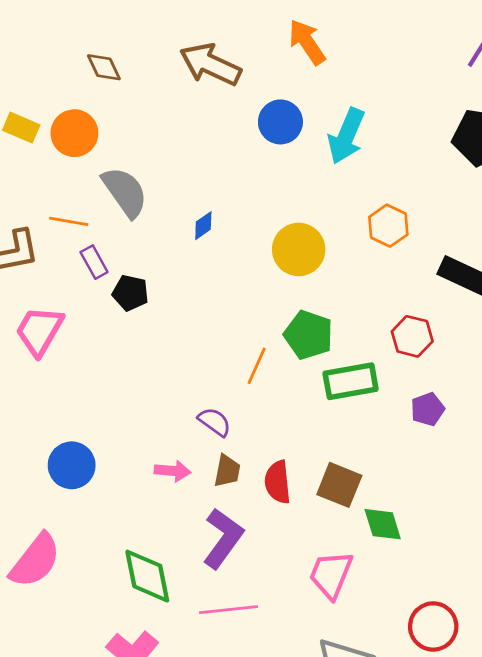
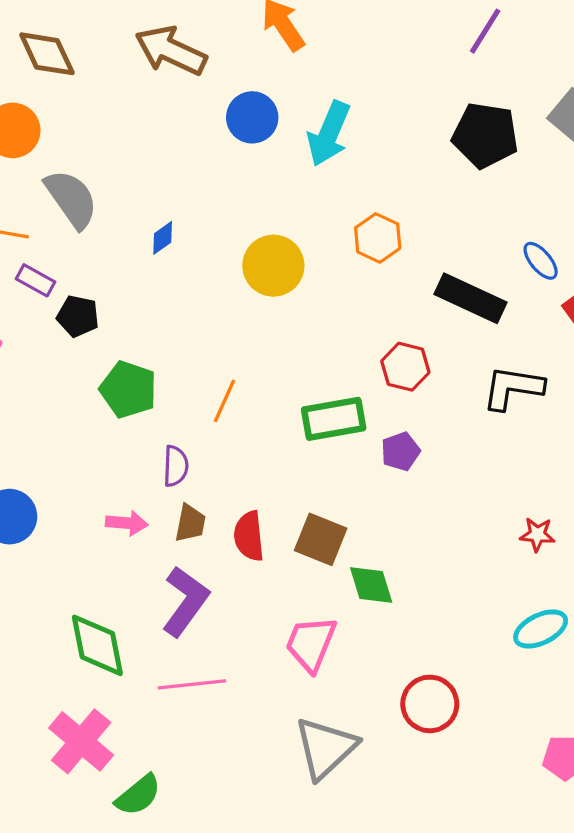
brown diamond: (104, 67) -> (47, 54), size x1.4
purple rectangle: (94, 262) -> (36, 280), turned -32
green pentagon: (308, 335) -> (128, 389), moved
purple pentagon: (428, 409) -> (400, 451), moved
purple semicircle: (215, 422) -> (176, 466), turned 56

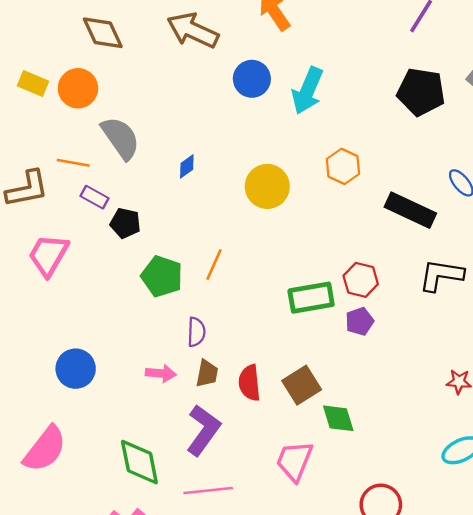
red hexagon: (405, 367) -> (361, 280), moved
orange line: (225, 401) -> (214, 265), moved
brown square: (321, 539) -> (302, 385), turned 36

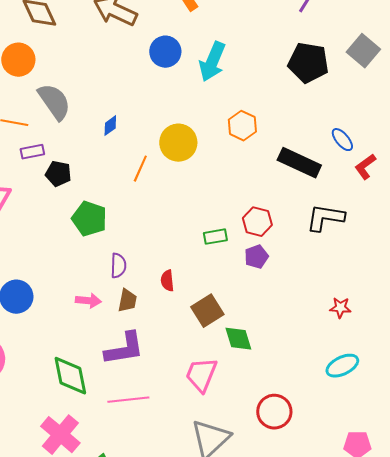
purple rectangle: (95, 197) -> (32, 152), turned -40
orange line: (214, 265) -> (140, 169), moved
green rectangle: (311, 298) -> (215, 237), size x0.6
red semicircle: (250, 383) -> (167, 281), moved, size x0.7
purple L-shape: (203, 430) -> (124, 349), turned 45

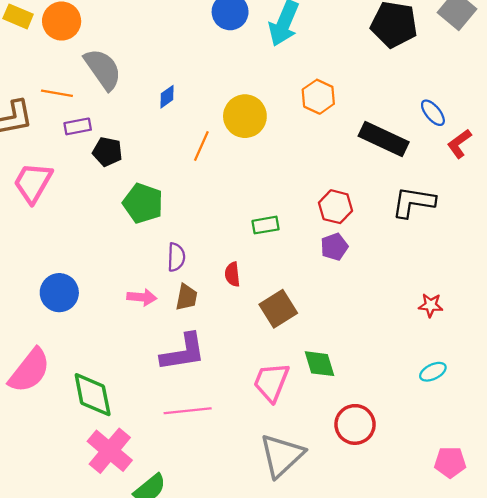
green rectangle: (215, 237) -> (266, 225), moved
green diamond: (238, 339) -> (319, 364), moved
cyan ellipse: (342, 366) -> (433, 372), size x0.7
green diamond: (70, 376) -> (93, 395), moved

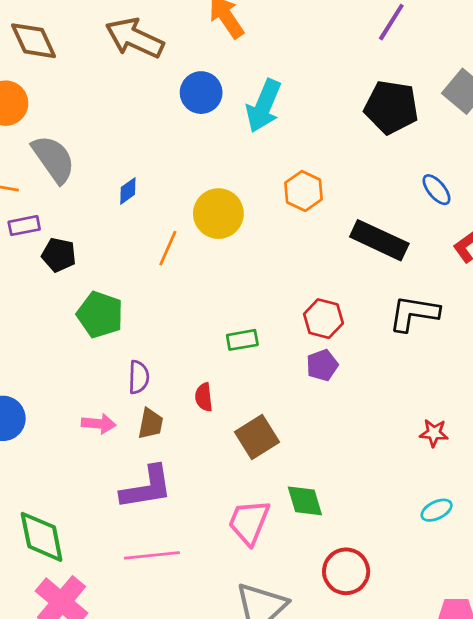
blue ellipse: (433, 113) -> (437, 190), moved

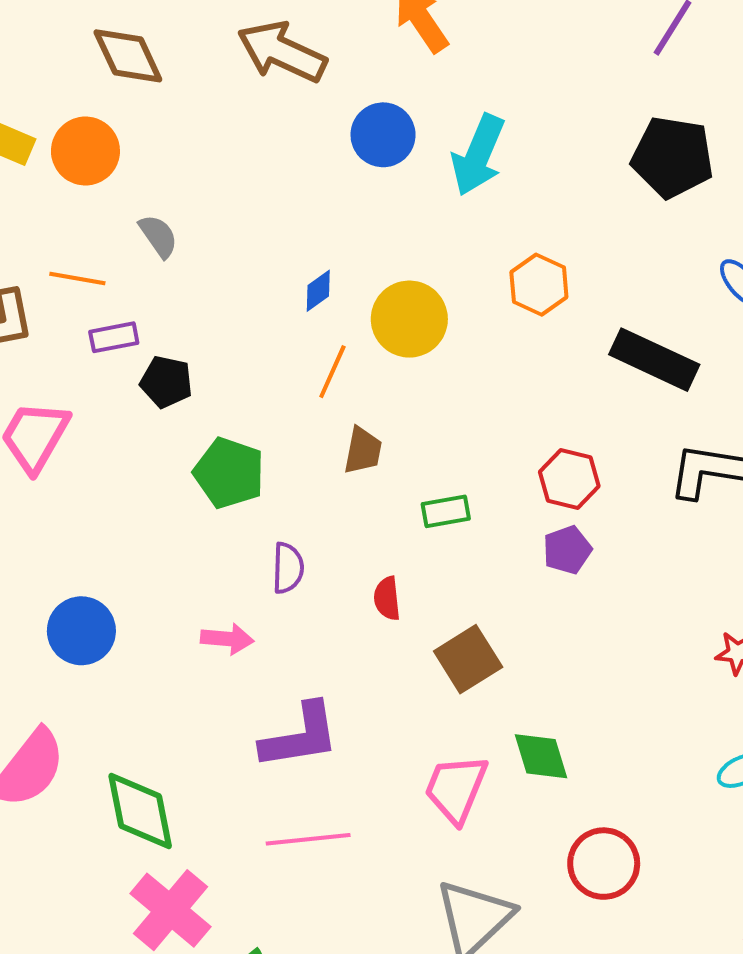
gray semicircle: (53, 159) -> (158, 236), size x0.6
blue diamond: (128, 191) -> (318, 291), moved
brown trapezoid: (151, 424) -> (363, 451), moved

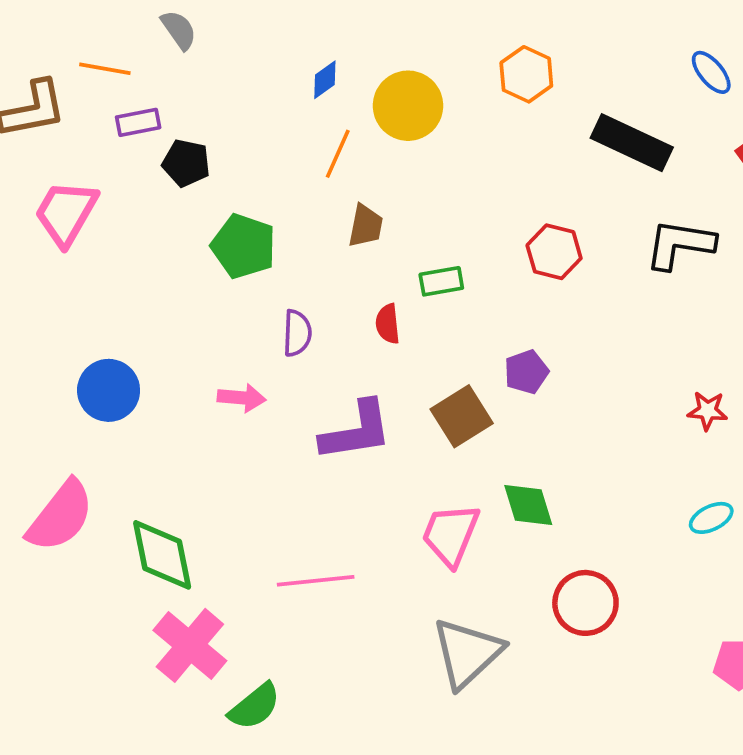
purple pentagon: (567, 550) -> (526, 372), moved
red semicircle: (387, 598) -> (388, 324), moved
purple L-shape: (300, 736) -> (356, 431), moved

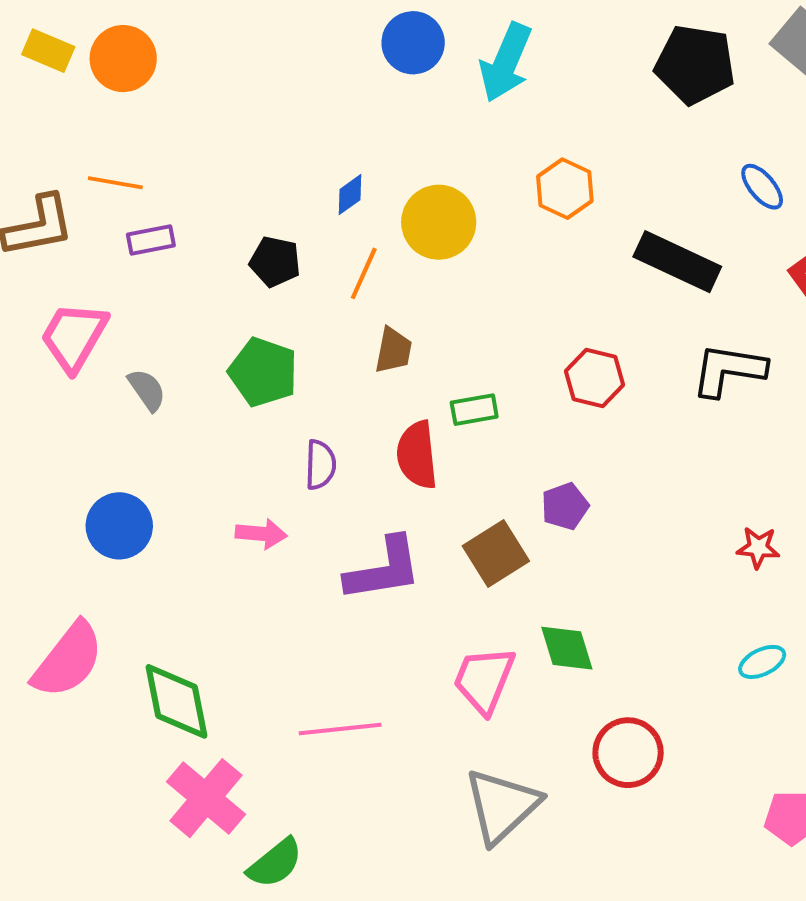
gray semicircle: (179, 30) -> (147, 390), moved
black pentagon: (186, 163) -> (275, 262), moved
red semicircle: (388, 324) -> (417, 455), size x1.6

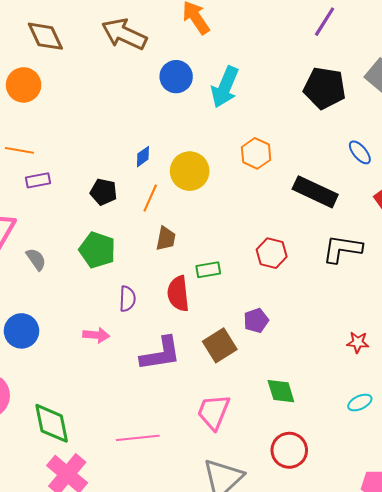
green diamond: (567, 648) -> (281, 391), moved

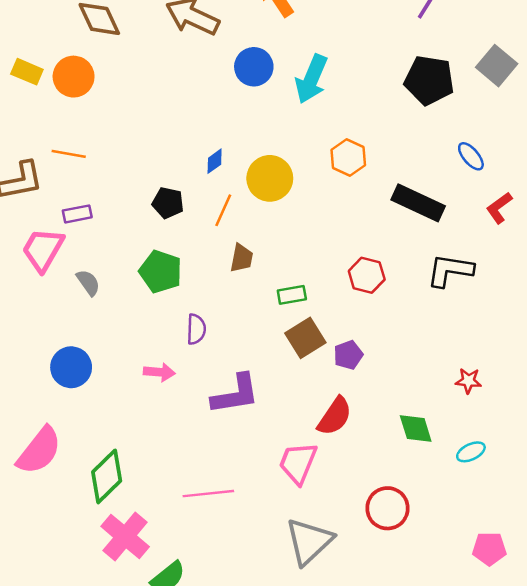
purple rectangle: (38, 180) -> (77, 214), moved
red semicircle: (178, 294) -> (335, 416), moved, turned -140
brown square: (220, 345) -> (305, 338), moved
green diamond: (281, 391) -> (416, 429), moved
green diamond: (52, 423) -> (107, 476), turned 57

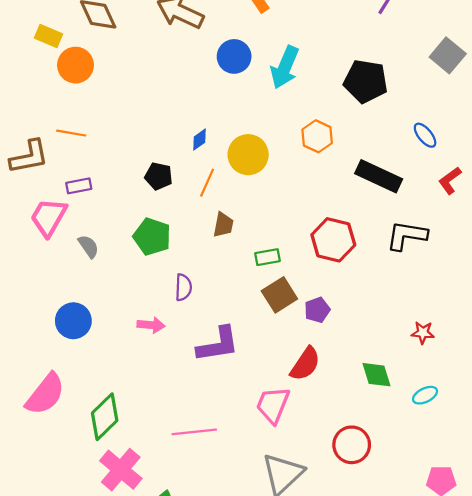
yellow rectangle: (27, 72) -> (49, 36), moved
black pentagon: (429, 80) -> (366, 81), moved
red hexagon: (367, 275) -> (333, 240), size x1.4

